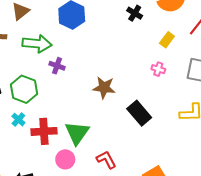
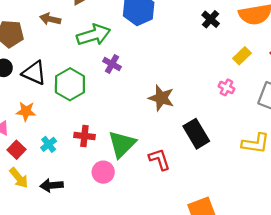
green arrow: (37, 44) -> (94, 35), turned -32
cyan cross: (18, 120) -> (49, 144), moved
red cross: (44, 131) -> (84, 136), size x0.7
red L-shape: (106, 160) -> (159, 159), moved

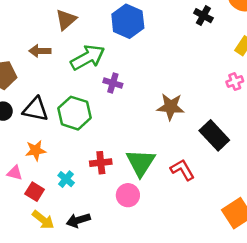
pink cross: (226, 87) -> (235, 82), turned -35

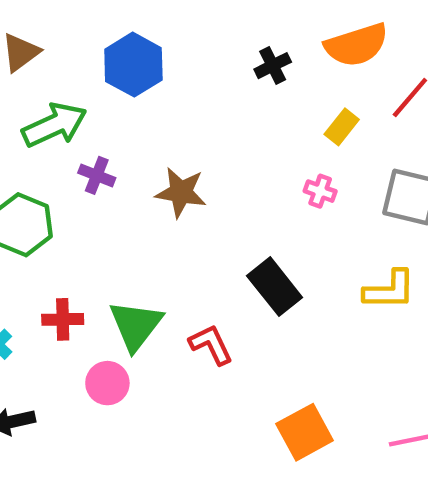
black cross: (203, 16) -> (273, 66), turned 30
pink cross: (235, 82) -> (320, 191), turned 35
brown star: (171, 107) -> (181, 192), moved

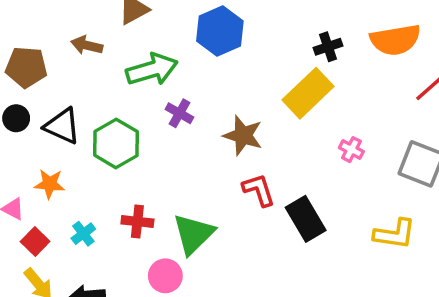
yellow rectangle: (342, 127) -> (308, 93), moved, size x1.8
red L-shape: (211, 345) -> (259, 190), moved

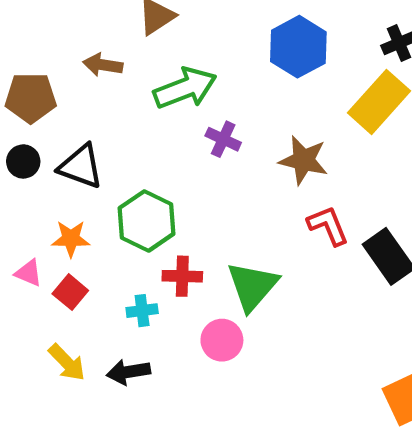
blue hexagon: (220, 31) -> (298, 47), moved
green hexagon: (116, 143) -> (146, 221), moved
cyan cross: (83, 234) -> (142, 311), moved, turned 35
red square: (35, 241) -> (70, 292), moved

